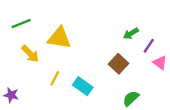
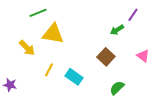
green line: (21, 23) -> (38, 13), moved
purple line: (149, 46) -> (133, 15), moved

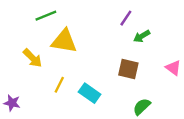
purple line: (133, 15) -> (126, 18), moved
brown square: (106, 57) -> (128, 69), turned -30

